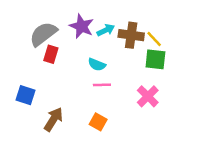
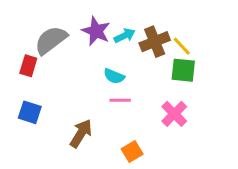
brown cross: (131, 35) -> (155, 42), turned -30
red rectangle: (51, 54) -> (28, 66), moved
brown arrow: (53, 119) -> (81, 133), moved
orange square: (98, 122) -> (132, 151), moved, turned 30

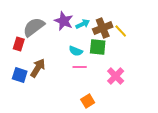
green square: (183, 70) -> (98, 47), moved
brown arrow: (81, 133) -> (38, 68), moved

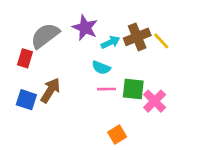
cyan arrow: (83, 24) -> (110, 42), moved
green square: (98, 47) -> (133, 89), moved

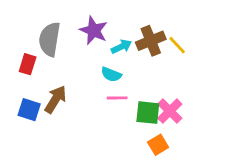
gray semicircle: (45, 36) -> (50, 39), turned -44
green square: (133, 89) -> (148, 113), moved
orange square: (117, 134) -> (158, 145), moved

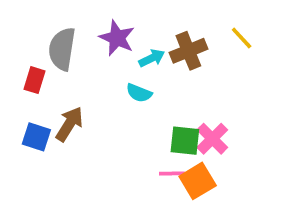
yellow line: (177, 45) -> (242, 38), moved
pink line: (117, 98) -> (172, 174), moved
orange square: (158, 145) -> (198, 181), size x1.4

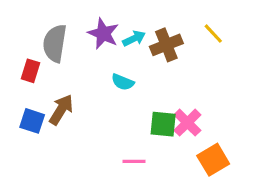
cyan arrow: (152, 58) -> (134, 38), moved
pink line: (172, 174) -> (134, 161), moved
orange square: (198, 181) -> (213, 160), moved

